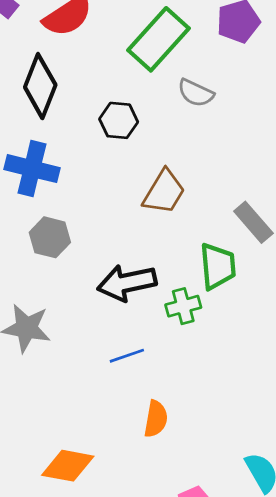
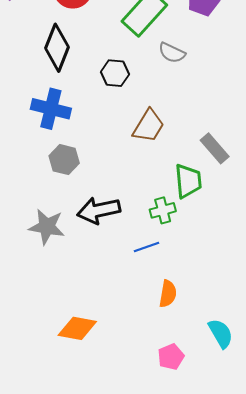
black arrow: (127, 283) -> (99, 210), moved
blue line: (127, 356) -> (146, 247), moved
orange semicircle: (156, 419) -> (168, 294), moved

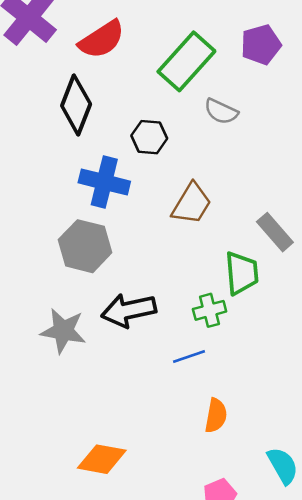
blue cross: (51, 109) -> (104, 182), moved
gray hexagon: (64, 160) -> (85, 246), size x1.4

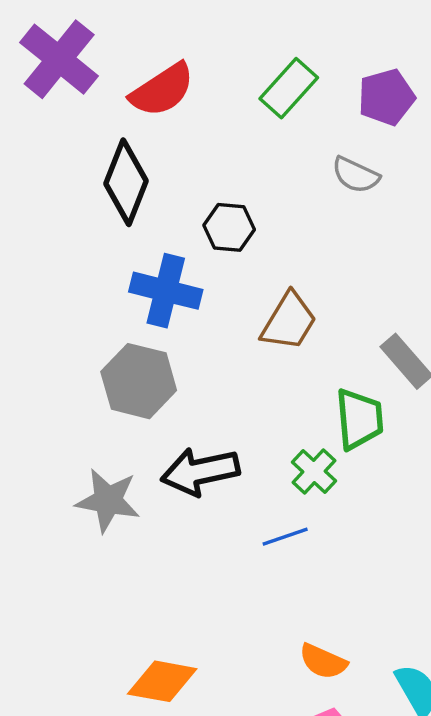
green rectangle: (186, 61) -> (289, 88), moved, size x0.7
gray semicircle: (221, 111) -> (356, 175), moved
green cross: (210, 310) -> (314, 472), turned -32
orange semicircle: (216, 416) -> (323, 661), moved, turned 104

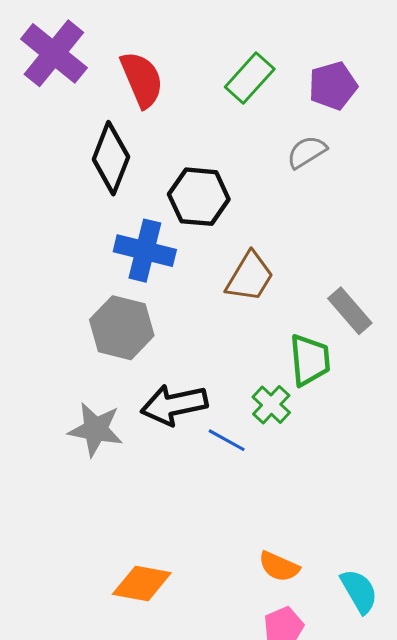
red semicircle: (162, 90) -> (142, 80), turned -80
gray semicircle: (356, 175) -> (307, 152), turned 123
black hexagon: (229, 227) -> (199, 197), size x1.4
blue line: (285, 537) -> (227, 440), moved, turned 48

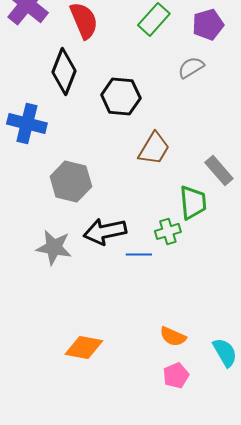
blue cross: (145, 251) -> (27, 123), moved
green cross: (271, 405) -> (168, 231), turned 30
blue line: (227, 440) -> (139, 254), turned -30

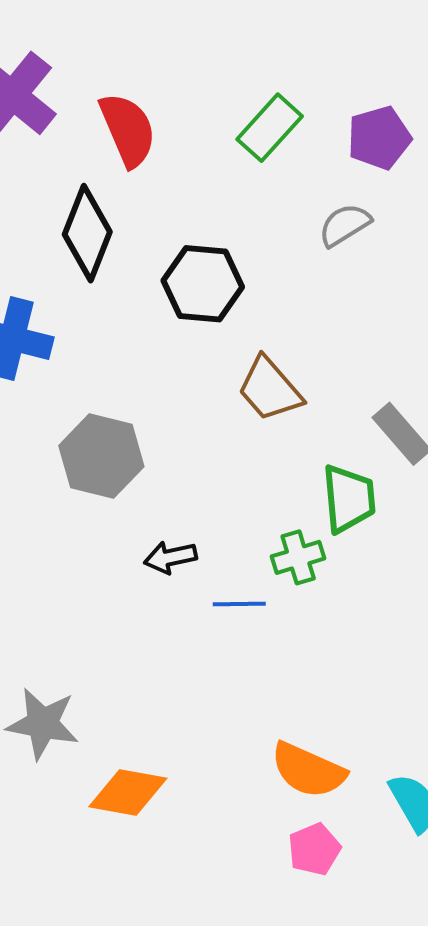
brown trapezoid: (154, 148) -> (270, 389), turned 108
black arrow: (105, 231) -> (170, 557), size x0.6
gray star: (54, 247) -> (43, 724), moved
orange semicircle: (173, 336) -> (308, 770), size x1.4

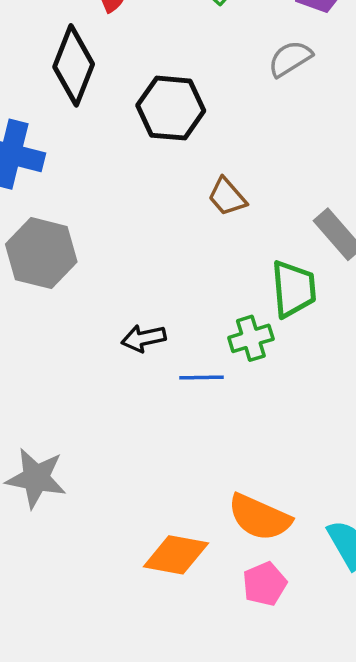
brown trapezoid: (270, 389) -> (227, 197), size x0.7
gray hexagon: (101, 456) -> (41, 253), moved
orange diamond: (128, 793) -> (176, 555), moved

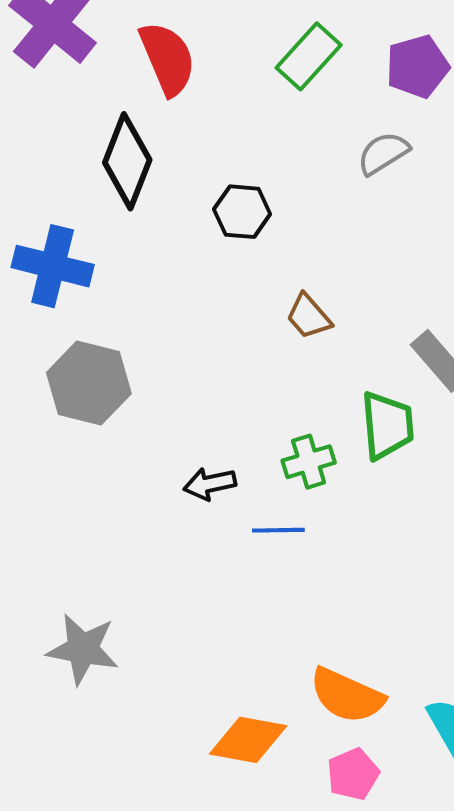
black hexagon: (171, 108) -> (242, 212), size x0.7
green cross: (251, 338) -> (309, 462), moved

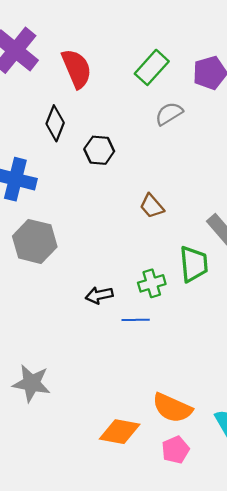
gray semicircle: (383, 153) -> (169, 114), moved
black diamond: (127, 161) -> (55, 123), size x0.7
black hexagon: (242, 212) -> (99, 150), moved

